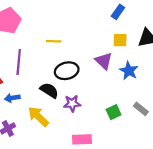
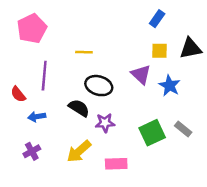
black ellipse: (67, 71) -> (99, 86), turned 30
green square: (114, 112) -> (152, 133), size x1.5
yellow arrow: (38, 116) -> (79, 151), moved, turned -85

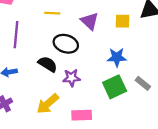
yellow square: (160, 51) -> (122, 21), moved
purple triangle: (141, 74) -> (90, 21), moved
blue star: (169, 86) -> (117, 57), moved, turned -30

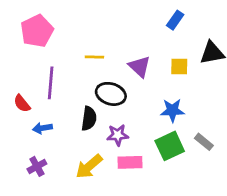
black semicircle: (48, 64) -> (89, 119), turned 66
pink rectangle: (82, 115) -> (130, 162), moved

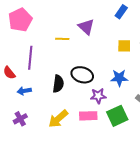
purple triangle: (140, 67) -> (86, 27), moved
black ellipse: (111, 94) -> (82, 75), moved
purple star: (118, 135) -> (98, 96), moved
green square: (170, 146) -> (117, 116), moved

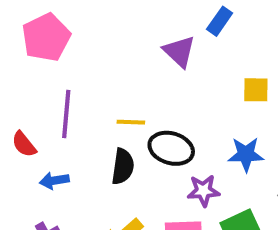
blue rectangle: (121, 12) -> (220, 21), moved
yellow line: (62, 39) -> (131, 122), moved

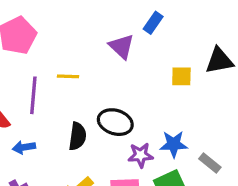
yellow line: (131, 122) -> (68, 76), moved
blue star: (246, 154) -> (174, 144), moved

